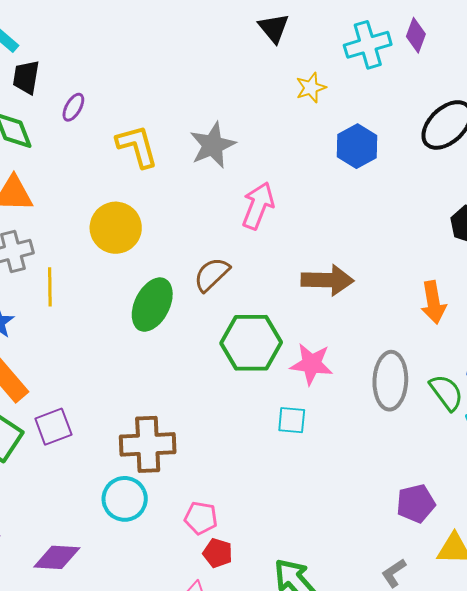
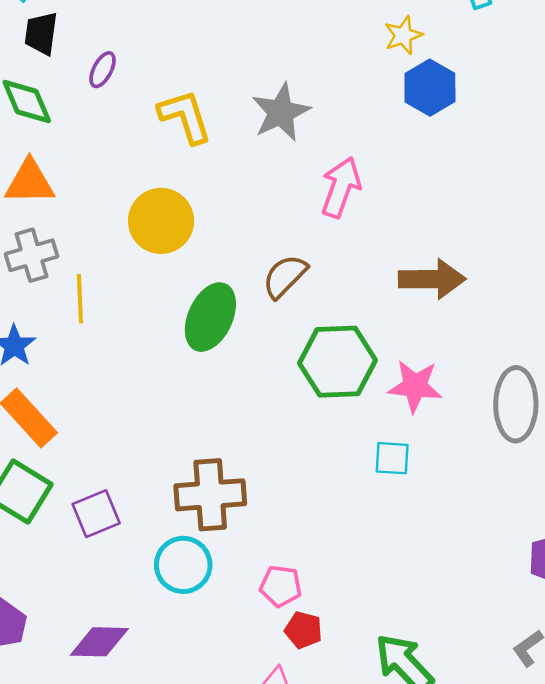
blue hexagon: (357, 146) -> (430, 88), moved
purple square: (53, 427) -> (96, 514), moved

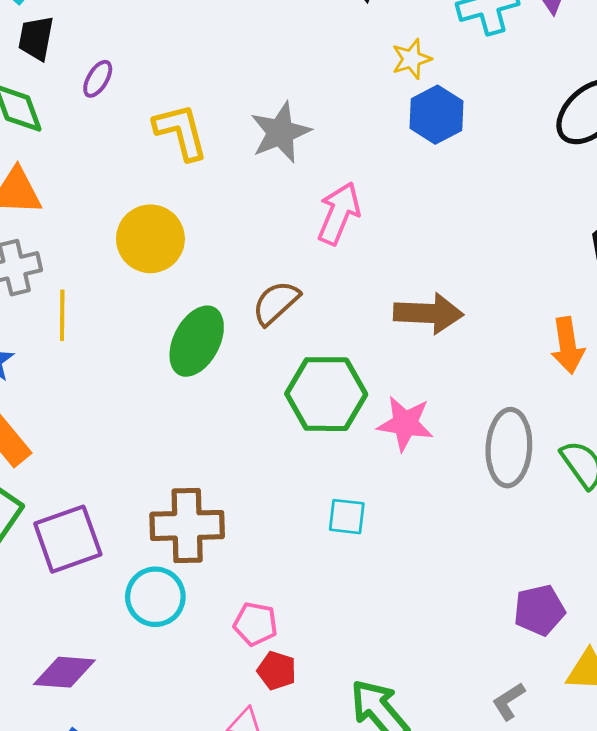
cyan square: (392, 458) -> (347, 517), moved
purple square: (96, 514) -> (68, 539), size x1.4

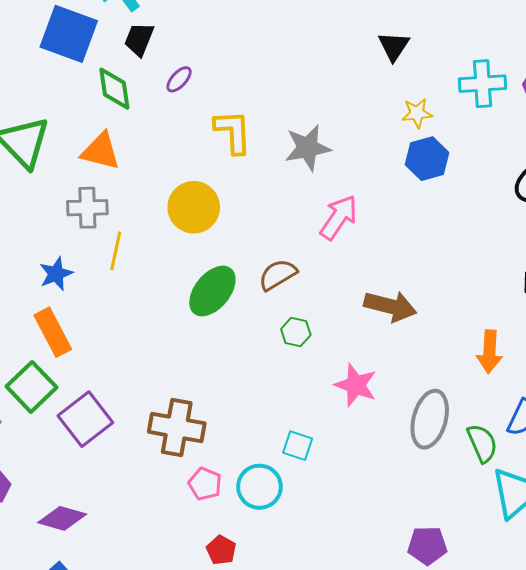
green hexagon: (326, 394) -> (296, 332), moved, size x0.5
purple square: (68, 539) -> (85, 419), turned -30
cyan circle: (155, 597) -> (259, 487), moved
pink pentagon: (255, 624) -> (205, 484), moved

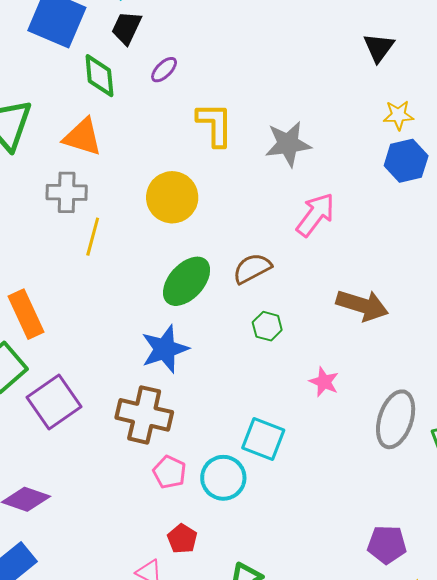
blue star: (56, 274) -> (165, 349), moved, size x1.4
pink star: (356, 385) -> (324, 382), size x0.7
cyan square: (298, 446) -> (263, 439), size x1.4

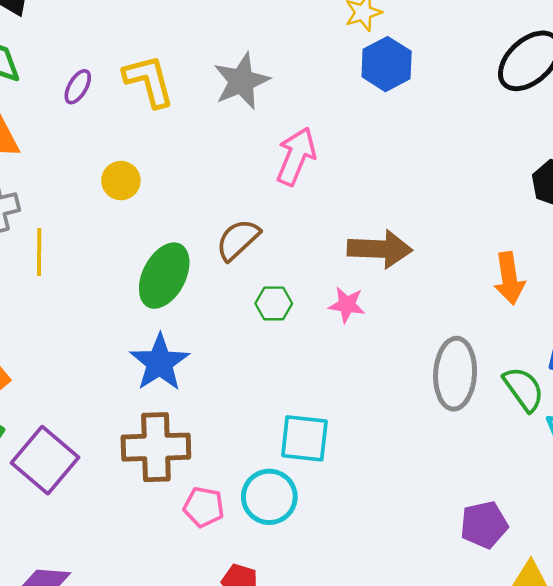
purple ellipse: (164, 70) -> (78, 87), moved
yellow circle: (172, 197) -> (121, 181), size x0.6
pink star: (324, 382) -> (347, 305), moved

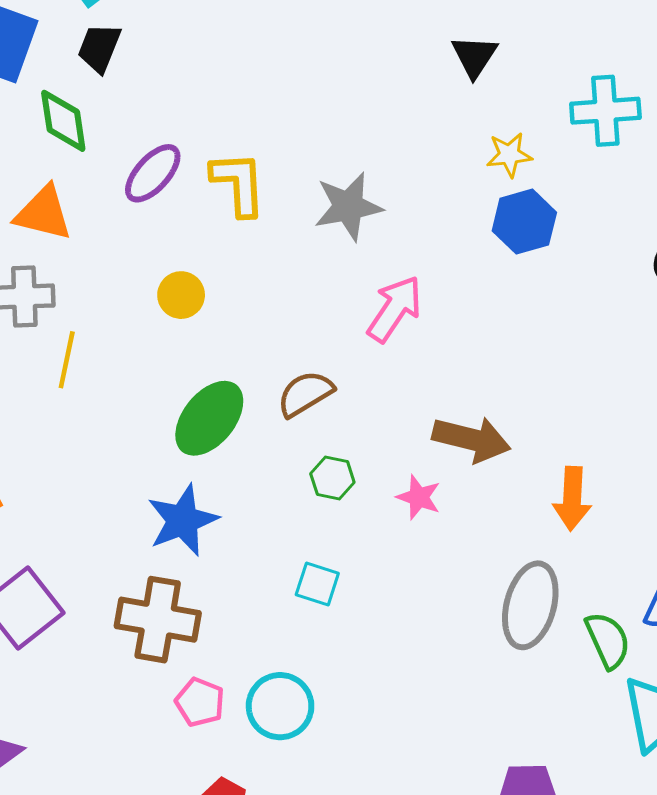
purple ellipse: (78, 87) -> (153, 173), size x1.5
orange arrow: (509, 278) -> (572, 499), moved
cyan square: (304, 438) -> (317, 584), moved, size x0.7

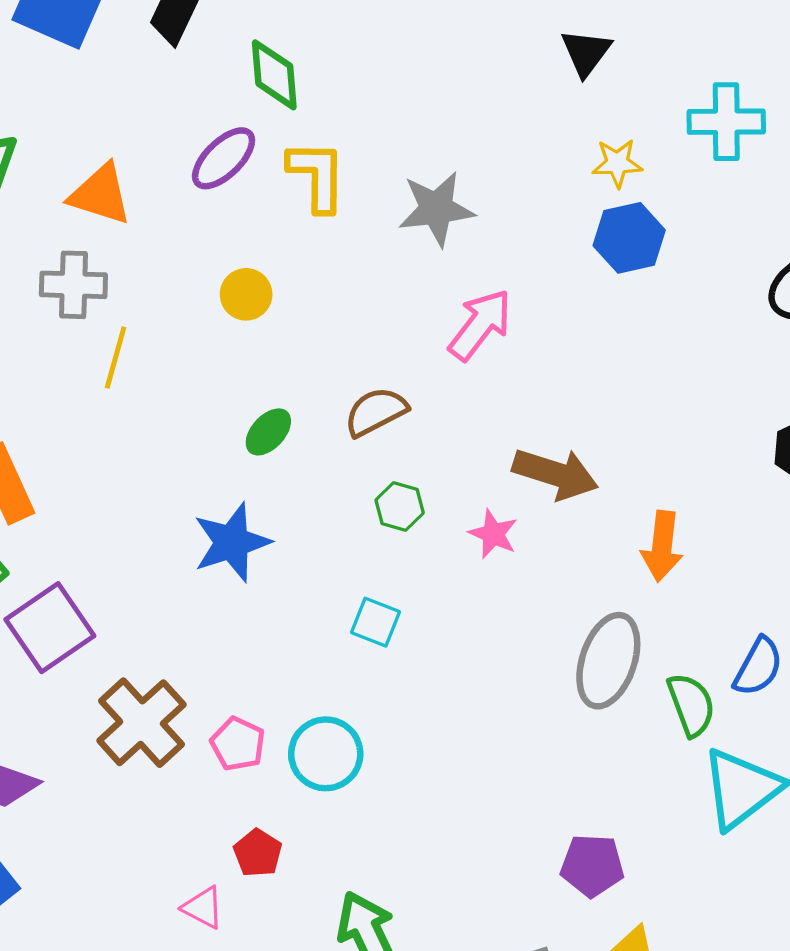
green diamond: (63, 121) -> (274, 75), moved
green ellipse: (209, 418) -> (268, 432), size x0.6
brown cross: (158, 620) -> (142, 723), moved, turned 34

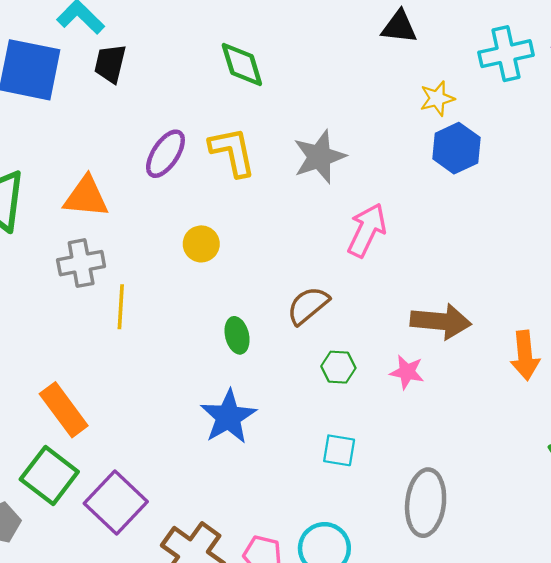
black triangle: (586, 52) -> (399, 27), turned -48
green diamond: (274, 75) -> (242, 65), moved
green ellipse: (268, 432) -> (237, 335), turned -44
gray ellipse: (608, 661) -> (426, 503), moved

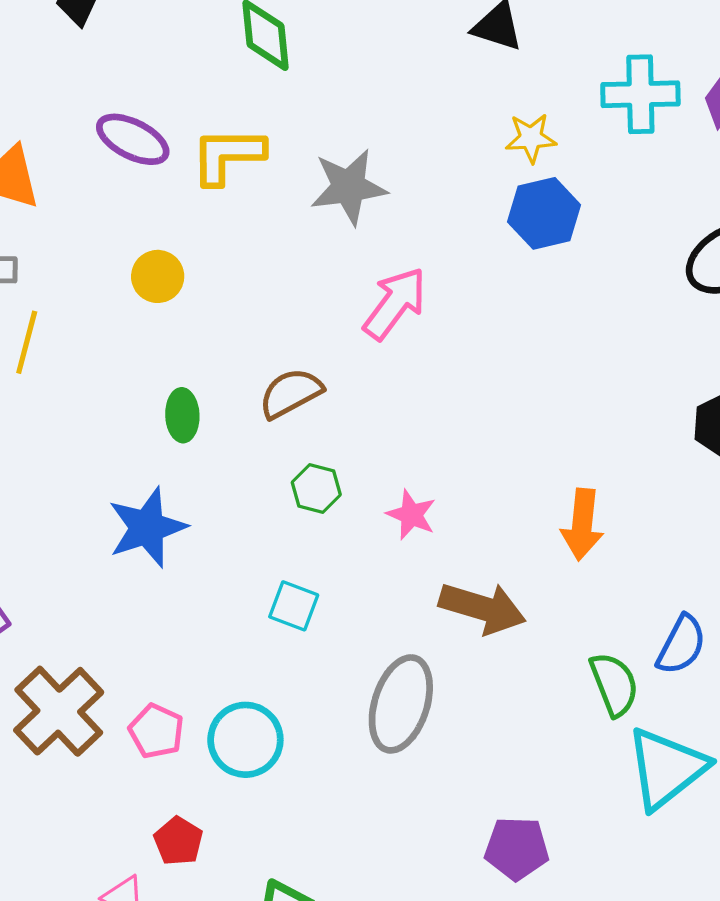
yellow L-shape: (232, 152) -> (227, 155), turned -90
purple ellipse: (165, 154) -> (133, 139), turned 72
brown arrow: (441, 321) -> (482, 608), moved

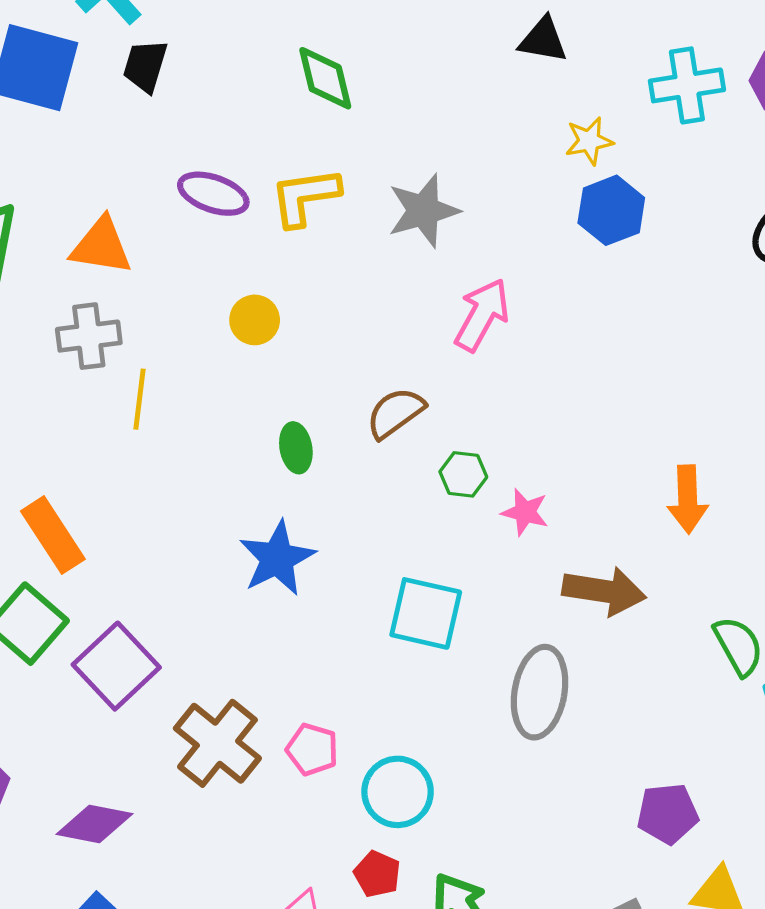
green hexagon: (316, 489) -> (463, 474), moved
cyan square: (294, 606) -> (426, 613), size x1.6
cyan circle: (245, 740) -> (398, 792), moved
red pentagon: (178, 841) -> (377, 874), moved

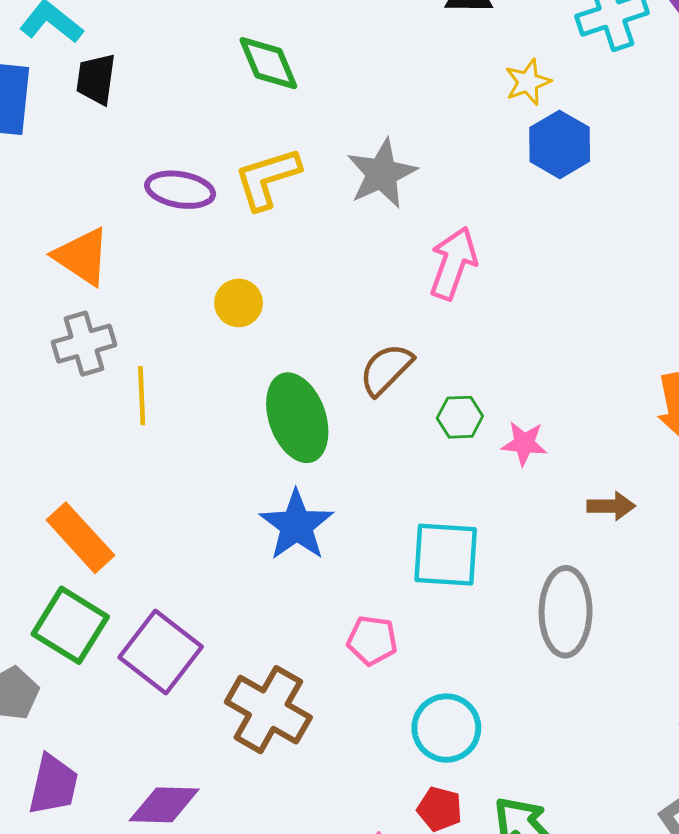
orange triangle: (101, 246) -> (82, 256), turned 34
green ellipse: (296, 448) -> (297, 418), size x1.8
brown arrow: (604, 591) -> (611, 506), size x0.6
pink pentagon: (312, 749) -> (372, 640), moved

